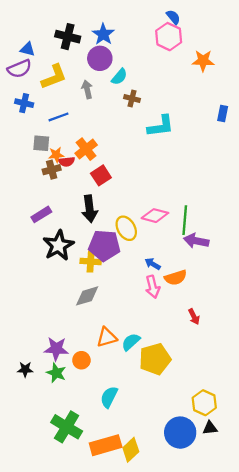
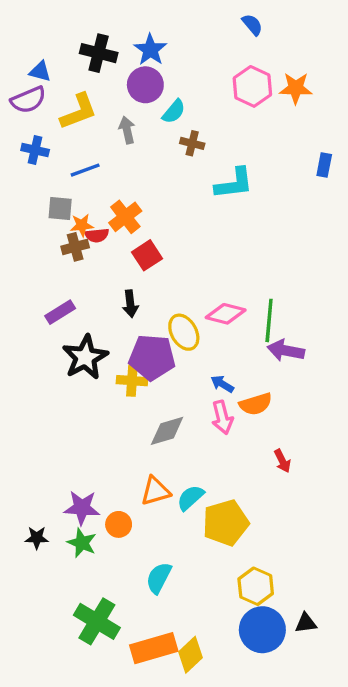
pink hexagon: (169, 37) -> (252, 86), moved
black arrow: (89, 209) -> (130, 304), size x0.7
gray diamond: (87, 296) -> (167, 431), moved
yellow hexagon: (204, 403) -> (256, 586), moved

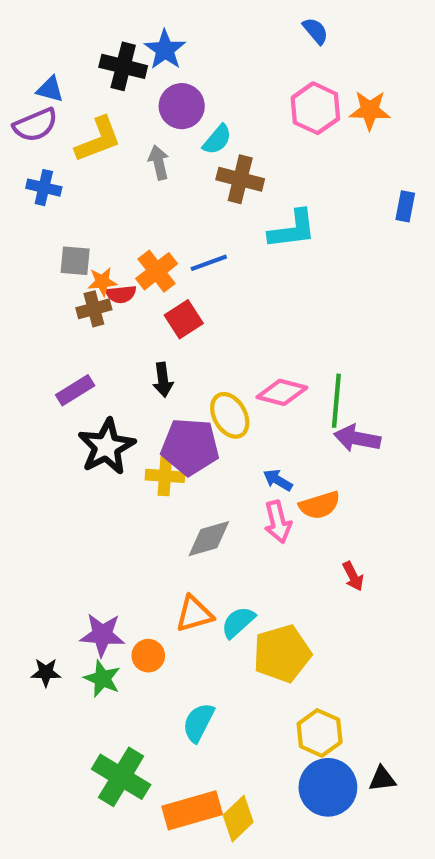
blue star: (150, 50) -> (165, 50), moved
brown cross: (192, 143) -> (240, 179), size x1.5
blue line: (85, 170) -> (209, 263), moved

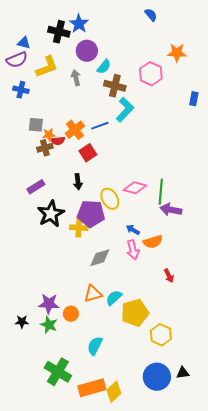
pink hexagon: (315, 108) -> (151, 74), moved
cyan L-shape: (292, 229) -> (125, 110), moved, turned -40
yellow hexagon: (320, 733) -> (161, 335), moved

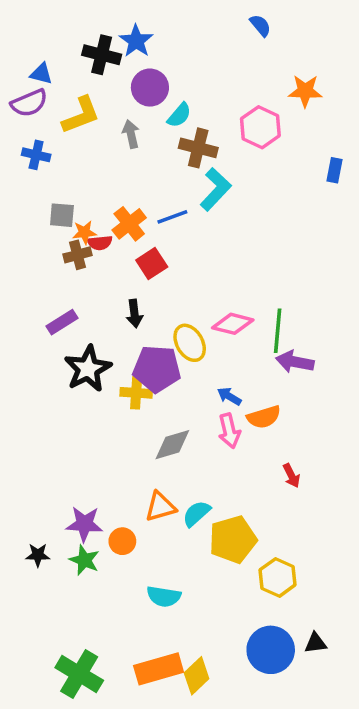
cyan semicircle: (95, 346) -> (164, 596), turned -108
green cross: (58, 372) -> (79, 674), moved

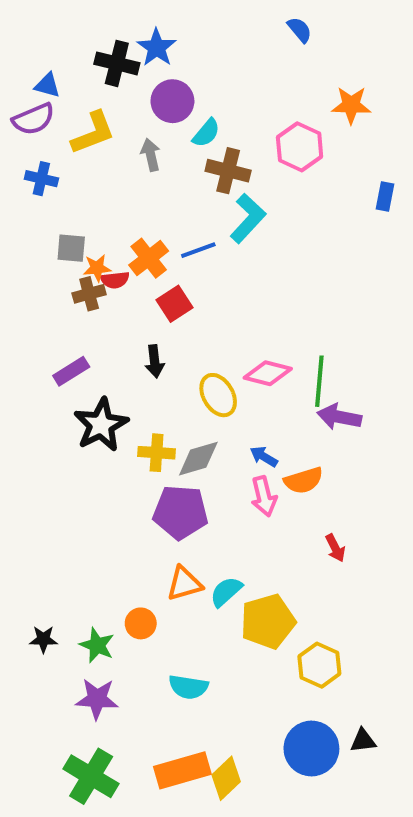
purple pentagon: (157, 369) -> (180, 512), moved
gray diamond: (172, 445) -> (198, 459), moved
purple star: (84, 524) -> (97, 699), moved

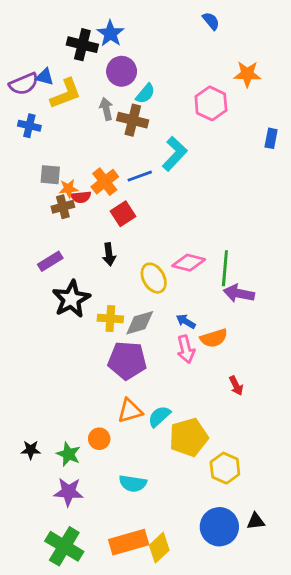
blue triangle: (47, 85) -> (45, 77), moved
brown cross: (228, 171) -> (133, 120), moved

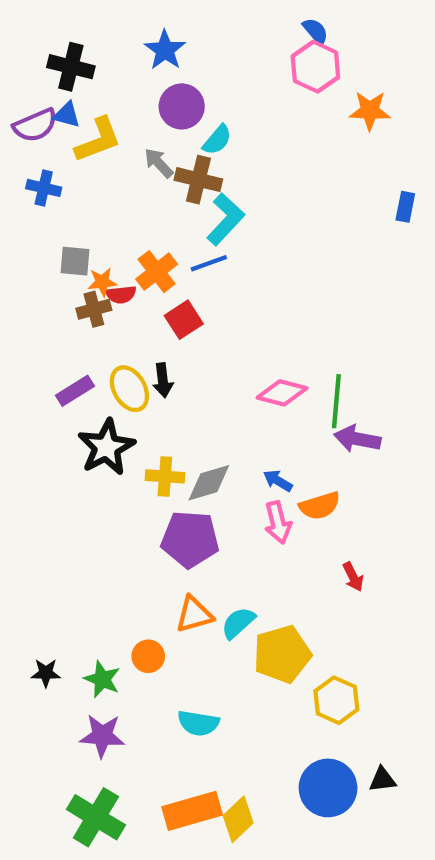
black cross: (82, 45) -> (71, 67), moved
pink hexagon: (211, 103) -> (315, 67), moved
gray arrow: (106, 109) -> (159, 163), turned -30
cyan L-shape: (175, 154) -> (226, 219), moved
yellow ellipse: (154, 278) -> (129, 389), moved

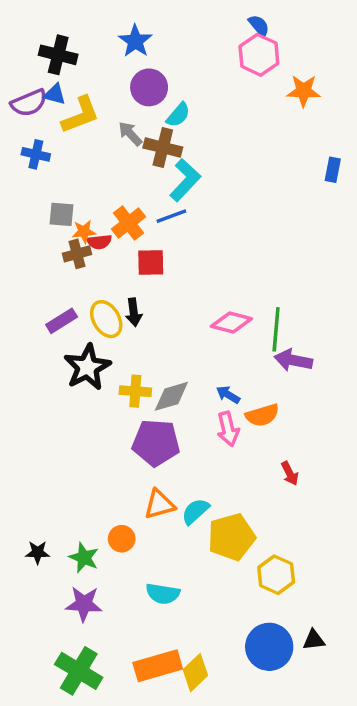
red square: (184, 320) -> (151, 262), turned 32

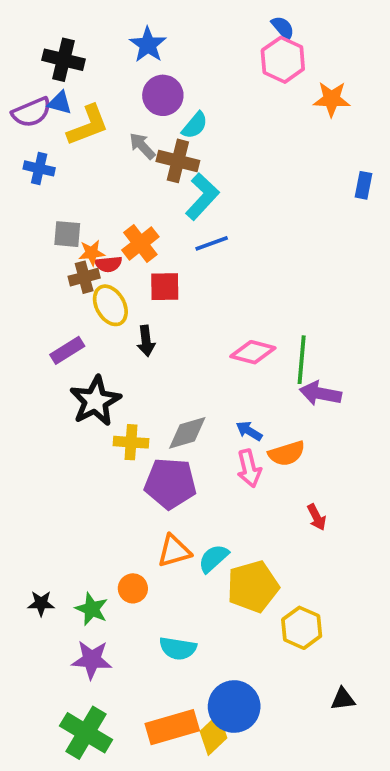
blue line: (171, 216) -> (212, 243), moved
yellow ellipse: (106, 319) -> (110, 305), moved
yellow cross: (135, 391) -> (131, 442), moved
blue circle: (269, 647) -> (234, 707), moved

